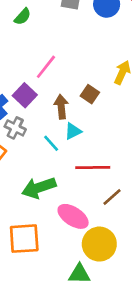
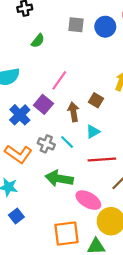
gray cross: (15, 128) -> (46, 144), moved
cyan triangle: (73, 131) -> (93, 132), moved
green arrow: (39, 188) -> (59, 179), turned 32
orange square: (24, 239) -> (66, 234), moved

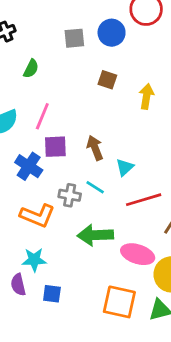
pink line: (59, 80) -> (42, 116), moved
brown square: (96, 100) -> (107, 80), moved
purple square: (43, 104) -> (55, 147), turned -30
blue square: (16, 216) -> (52, 294), turned -32
orange square: (66, 234) -> (119, 302), turned 32

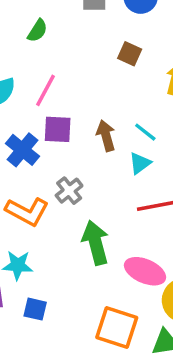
cyan line: (95, 187) -> (145, 132), moved
gray cross: (70, 195) -> (69, 191), turned 35
green arrow: (95, 235) -> (96, 243), turned 72

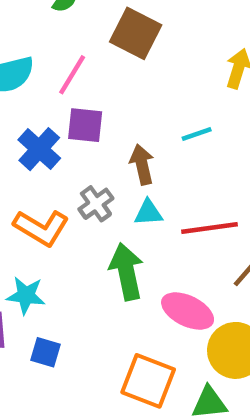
brown square: (130, 54) -> (136, 33), moved, size x1.6
cyan line: (145, 132) -> (197, 134), turned -60
brown arrow: (106, 136) -> (142, 165), moved
cyan triangle: (140, 163) -> (148, 213), moved, turned 30

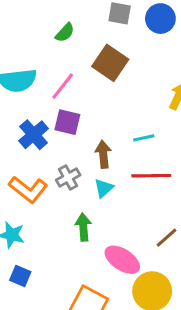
cyan triangle: (148, 213) -> (104, 188), turned -45
red line: (210, 228) -> (151, 176), moved
green arrow: (126, 272) -> (83, 227), size x0.7

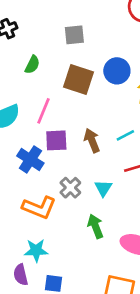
blue circle: (160, 19) -> (117, 71), moved
brown arrow: (103, 154) -> (92, 140), moved

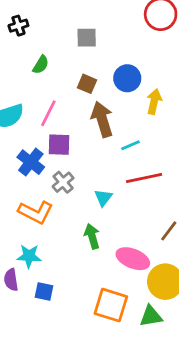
brown square: (79, 80) -> (87, 84), size x0.6
brown arrow: (92, 140) -> (102, 119), moved, size x1.4
gray cross: (70, 188) -> (63, 182), moved

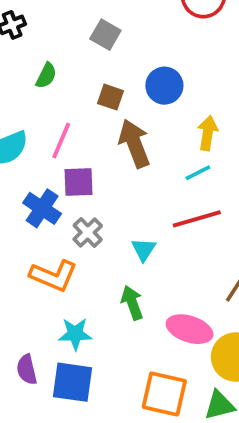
gray square: (87, 38) -> (105, 35), turned 35
yellow arrow: (154, 102) -> (208, 133), moved
cyan line: (131, 145) -> (198, 173), moved
cyan star: (29, 256) -> (75, 334), moved
blue square: (44, 291) -> (73, 382), size x1.6

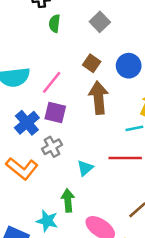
green semicircle: (46, 76) -> (54, 23), moved, turned 144
cyan star: (75, 334) -> (47, 221), moved

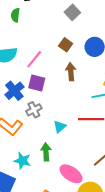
green semicircle: (54, 23) -> (15, 15), moved
brown arrow: (99, 98) -> (71, 72), size x0.7
cyan star: (47, 221) -> (22, 161), moved

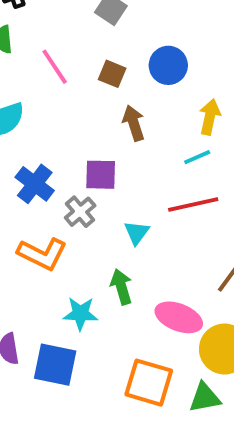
pink line: (34, 59) -> (55, 67), moved, turned -60
purple square: (37, 83) -> (101, 175), moved

